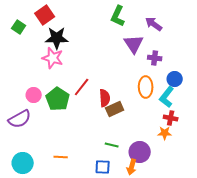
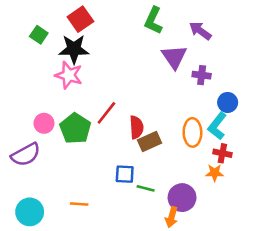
red square: (45, 15) -> (80, 19), moved
green square: (19, 27) -> (39, 35), moved
orange ellipse: (146, 87) -> (192, 132), moved
blue square: (103, 167) -> (125, 174), moved

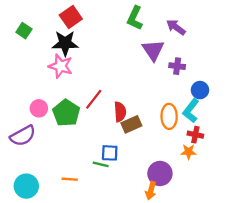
green square: (39, 35) -> (24, 31), moved
green line: (146, 188) -> (101, 164), moved

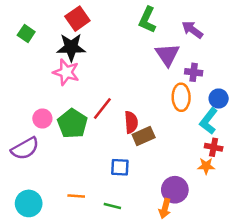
orange ellipse: (169, 116) -> (181, 97), moved
green line: (101, 164) -> (112, 206), moved

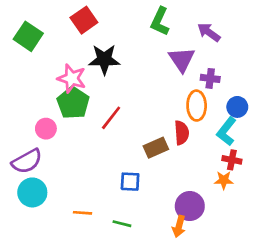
green square: (26, 34) -> (28, 36), size x1.5
black star: (71, 47) -> (104, 59), moved
red semicircle: (131, 122) -> (182, 133), moved
green pentagon: (72, 123) -> (73, 103), moved
cyan circle: (29, 203) -> (32, 192), moved

